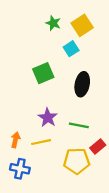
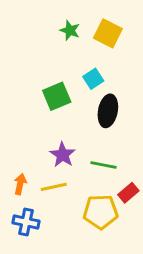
yellow square: (82, 25) -> (108, 33), turned -30
cyan square: (71, 49) -> (93, 79), moved

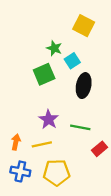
green star: (70, 30) -> (54, 48), moved
yellow pentagon: (101, 212) -> (57, 173), moved

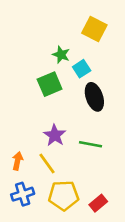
black ellipse: (84, 86) -> (94, 97), turned -30
yellow line: (42, 144) -> (47, 163), turned 66
red rectangle: (99, 149) -> (98, 203), moved
blue cross: (20, 171) -> (23, 194), turned -30

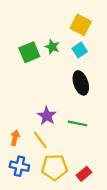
cyan square: (82, 69) -> (80, 50), moved
green square: (50, 84) -> (29, 52), moved
blue cross: (23, 194) -> (19, 166), turned 30

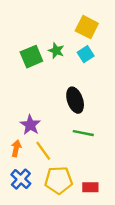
black ellipse: (81, 83) -> (75, 100), moved
purple star: (47, 116) -> (30, 125), moved
blue cross: (19, 166) -> (21, 179), turned 30
red rectangle: (84, 174) -> (90, 187), turned 40

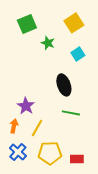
yellow square: (87, 27) -> (74, 23), turned 30
cyan square: (86, 54) -> (78, 54), moved
green square: (31, 57) -> (27, 24), moved
yellow line: (43, 151) -> (37, 128), turned 66

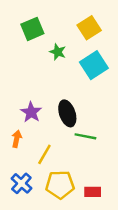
cyan square: (78, 54) -> (94, 65), size x1.6
black ellipse: (64, 85) -> (67, 113), moved
purple star: (26, 106) -> (31, 112), moved
orange arrow: (14, 126) -> (17, 139), moved

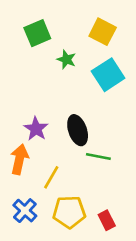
yellow square: (89, 28) -> (103, 32), turned -30
orange arrow: (17, 139) -> (19, 159), size x1.5
red rectangle: (93, 192) -> (107, 220), turned 63

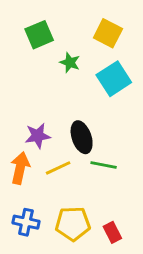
purple star: (36, 129) -> (38, 136), turned 30
yellow line: (51, 177) -> (58, 168), moved, turned 35
blue cross: (25, 211) -> (26, 222), turned -30

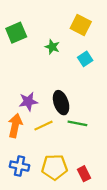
green square: (39, 35) -> (16, 33), moved
cyan square: (114, 79) -> (85, 59), size x0.6

